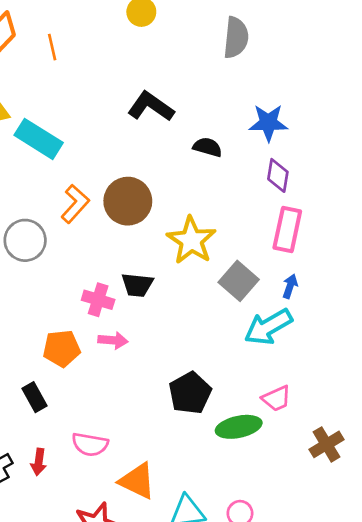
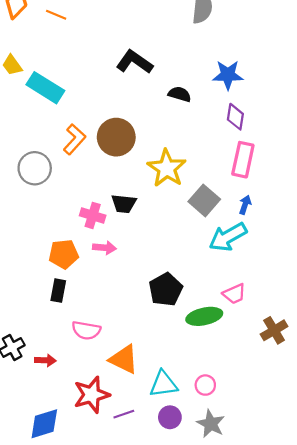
orange line: (52, 47) -> (56, 15), turned -54
black rectangle: (35, 397) -> (58, 291), moved, turned 40
red arrow: (39, 462) -> (45, 360), moved, turned -96

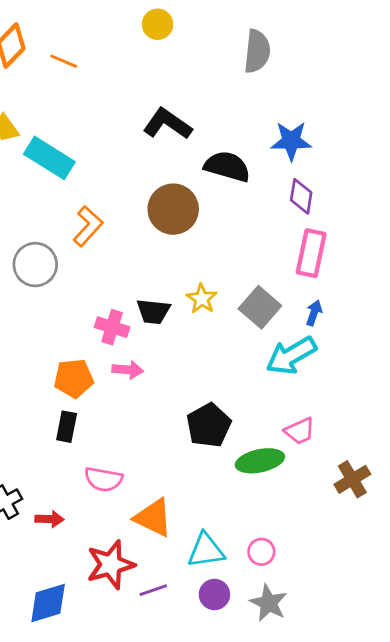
black semicircle: (180, 94) -> (227, 166), size x1.5
brown circle: (116, 137) -> (173, 209), moved
yellow star: (167, 168) -> (202, 299), moved, size x0.6

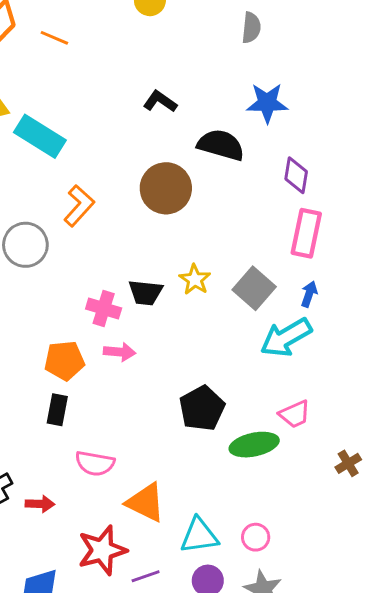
gray semicircle: (257, 51) -> (251, 28), size x0.7
black L-shape: (167, 124) -> (160, 101), size x0.7
blue star: (291, 141) -> (267, 103), moved
brown cross: (352, 479) -> (348, 463), size x0.7

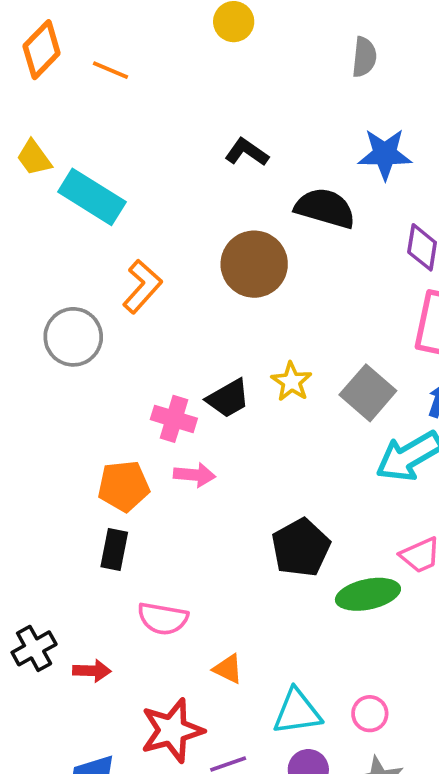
black trapezoid: (146, 293) -> (228, 398), turned -36
orange triangle: (146, 502) -> (228, 669), size x0.6

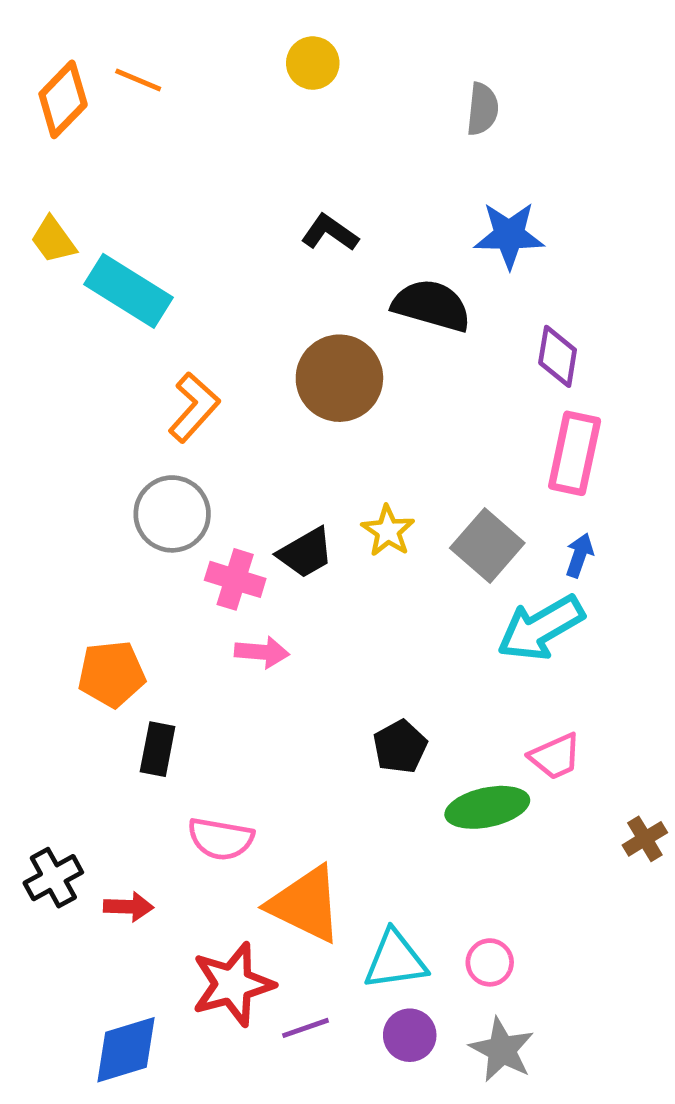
orange line: (111, 70) -> (138, 80), moved
gray circle: (73, 337) -> (172, 514), moved
orange pentagon: (124, 486) -> (112, 674), moved
black pentagon: (301, 548) -> (400, 747), size x0.7
orange triangle: (228, 669) -> (305, 904), size x2.0

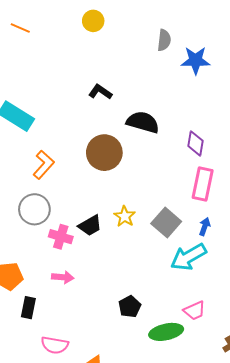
blue star: (509, 235) -> (196, 60), moved
pink arrow: (262, 652) -> (63, 277), moved

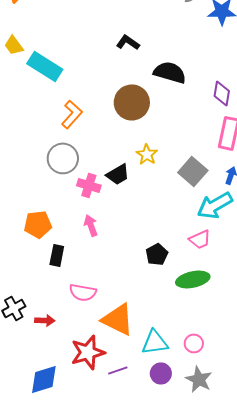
yellow star: (125, 216) -> (147, 154), moved
pink arrow: (63, 277) -> (91, 225), turned -115
pink trapezoid: (194, 311) -> (200, 239), moved

